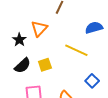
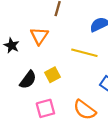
black star: (19, 40) -> (12, 45), moved

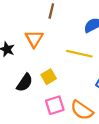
pink square: (45, 108) -> (55, 105), moved

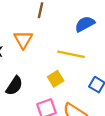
yellow square: (49, 77) -> (56, 79), moved

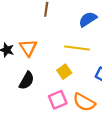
orange triangle: (23, 40) -> (28, 48), moved

